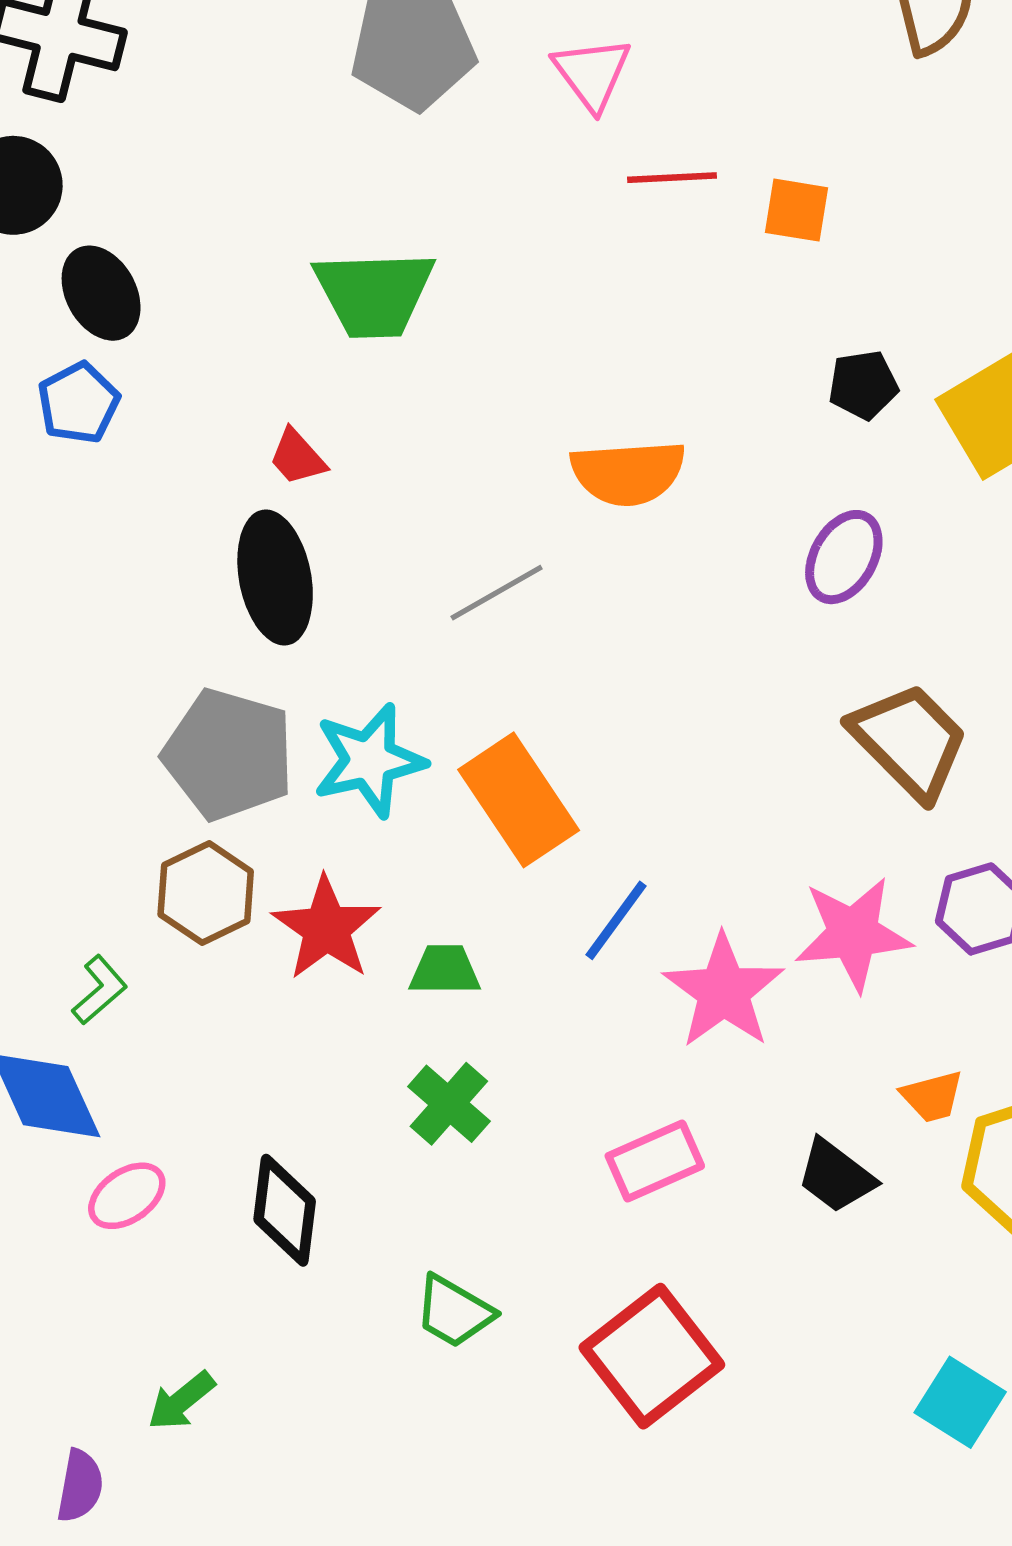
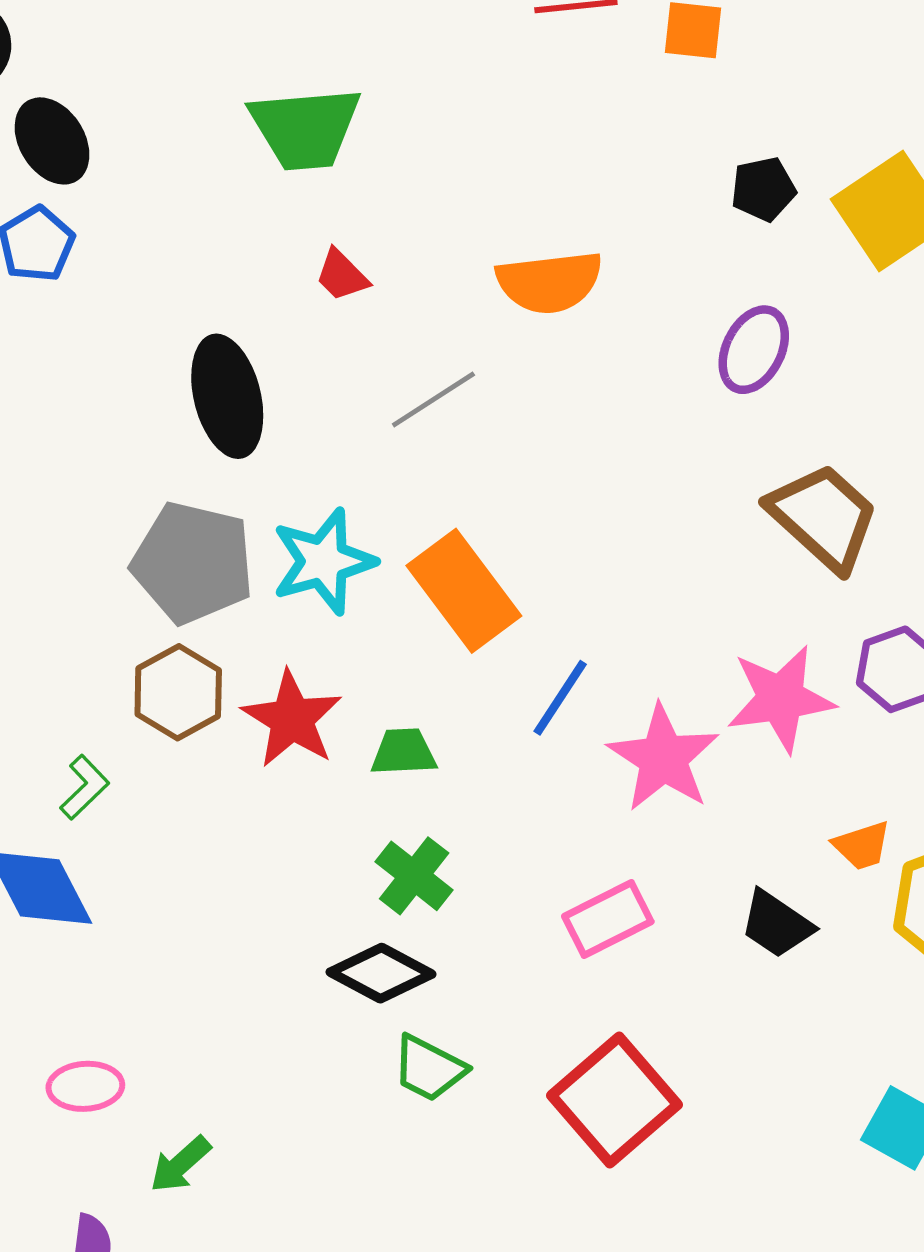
red trapezoid: (297, 457) -> (342, 275), moved
pink ellipse: (127, 1196) -> (85, 1086), moved, turned 34
black diamond: (285, 1210) -> (381, 973), moved, turned -66

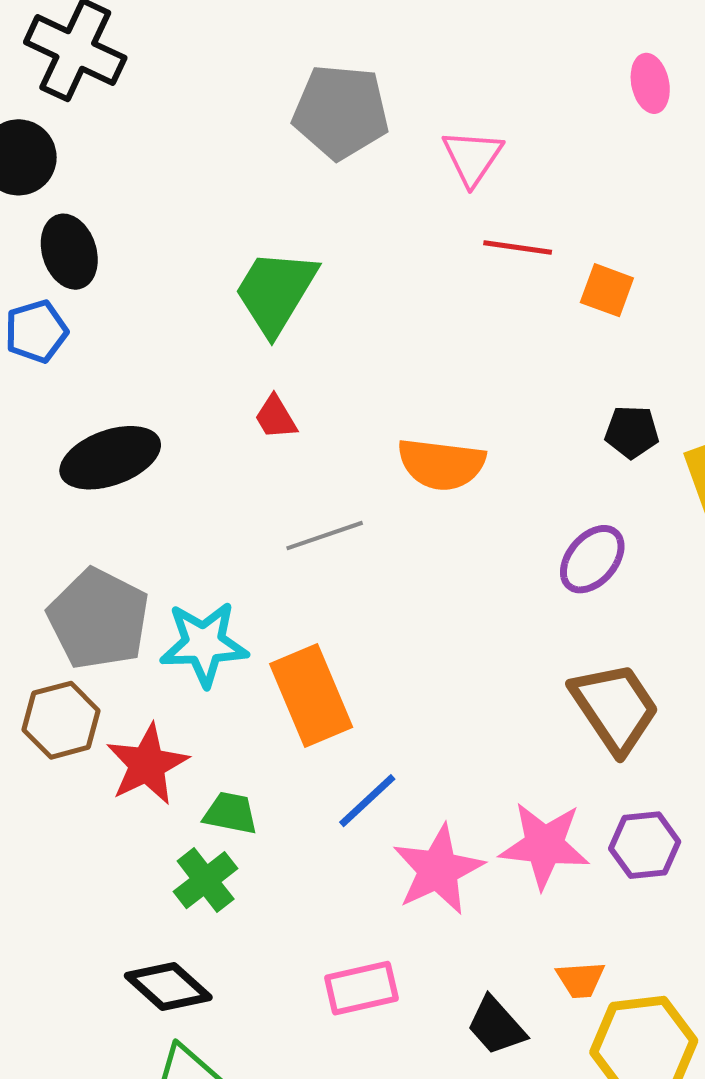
green trapezoid: (305, 128) -> (276, 292), turned 112
black ellipse: (227, 396) -> (110, 458), moved, turned 70
green cross: (414, 876) -> (206, 880), moved

